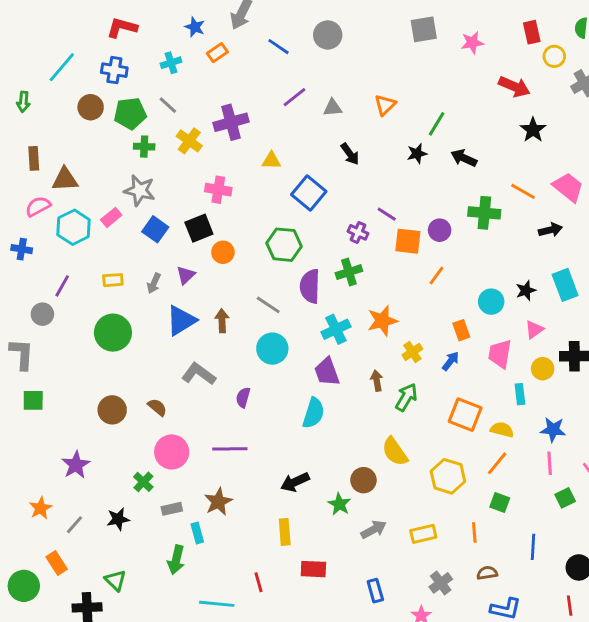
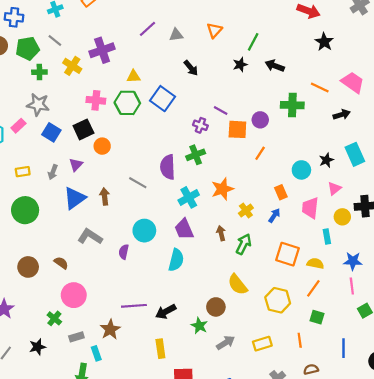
green hexagon: (284, 245) -> (127, 103), moved
cyan circle: (272, 349) -> (144, 231), moved
purple line: (230, 449) -> (134, 306), moved

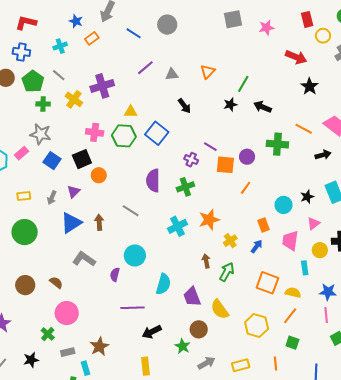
green pentagon: (28, 48) -> (33, 81), turned -30
purple semicircle: (168, 167) -> (153, 180), moved
purple trapezoid: (184, 229) -> (192, 297), moved
purple line: (134, 306) -> (133, 308), moved

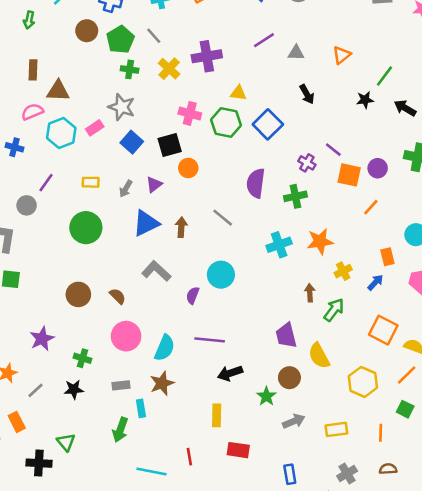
cyan semicircle: (163, 284) -> (165, 348), moved
green cross: (48, 334) -> (82, 358), moved, turned -32

